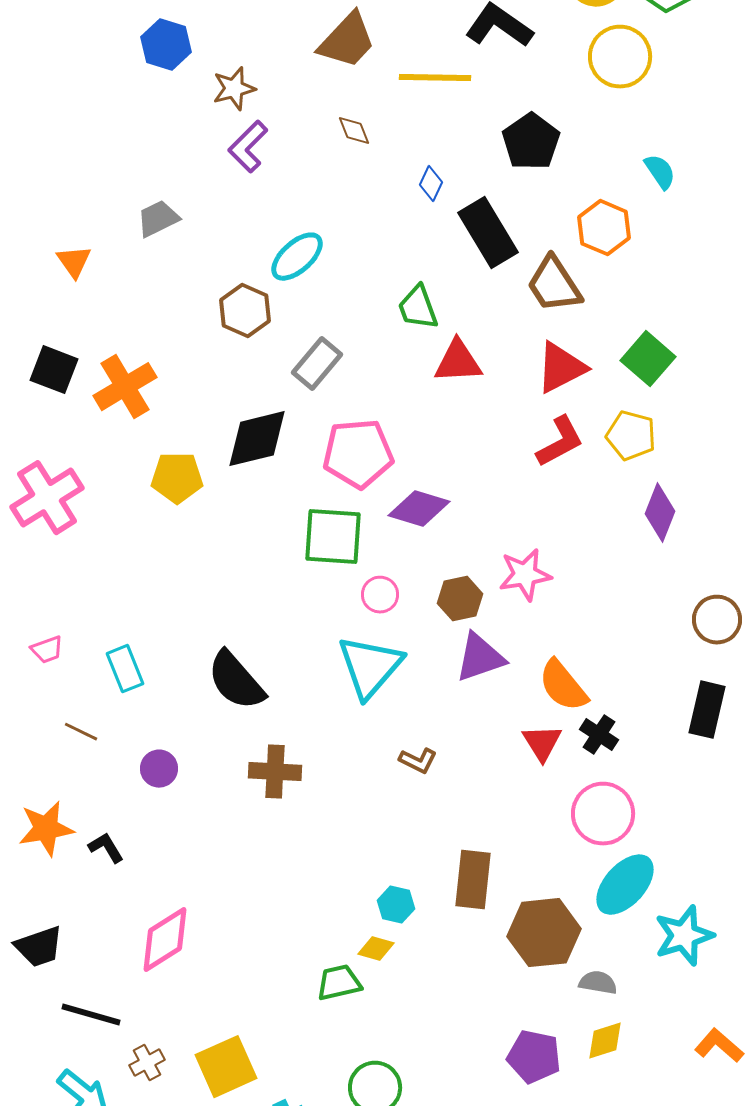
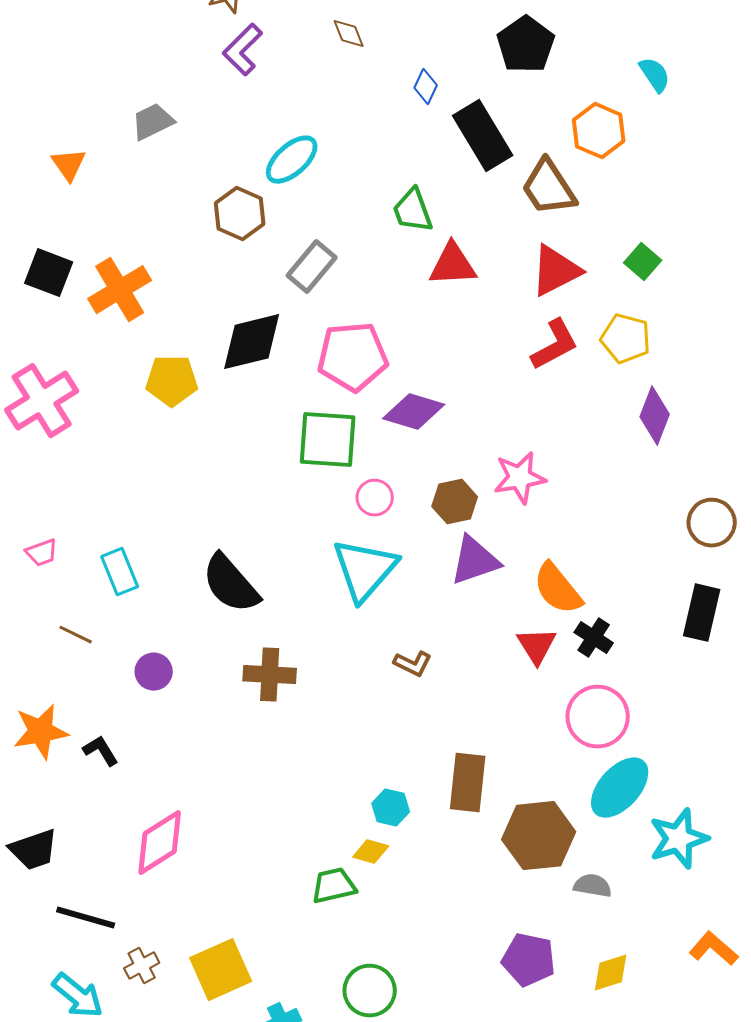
green square: (648, 359) -> (643, 262), size x0.7
yellow diamond: (605, 1041) -> (611, 973), moved

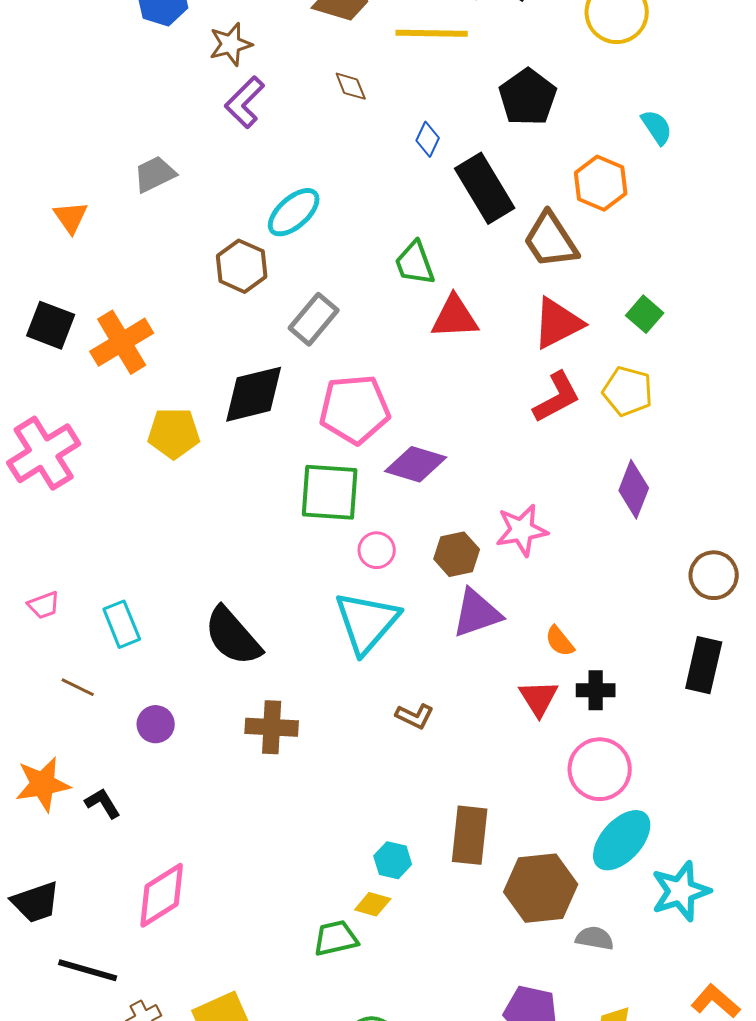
purple diamond: (655, 416) -> (634, 489), moved
orange semicircle: (558, 589) -> (560, 641), size x0.6
black cross: (594, 638) -> (596, 690), turned -33

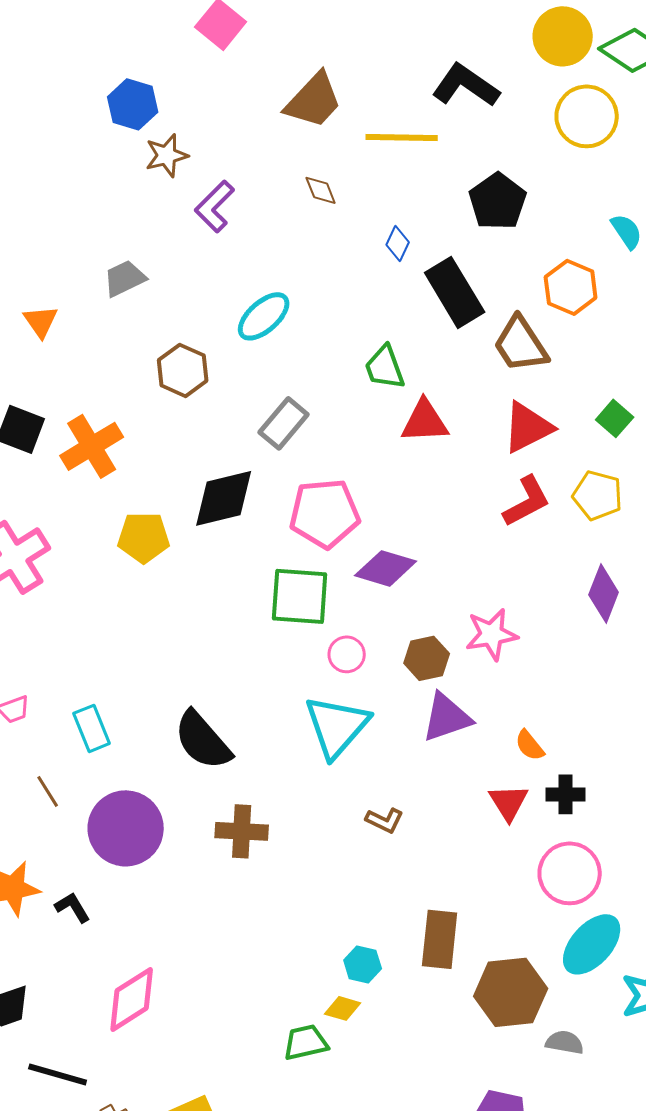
brown star: (231, 44) -> (167, 155), moved
brown hexagon: (242, 266) -> (183, 370), moved
brown line: (78, 687) -> (48, 791), turned 32
purple circle: (156, 724) -> (126, 828), size x2.0

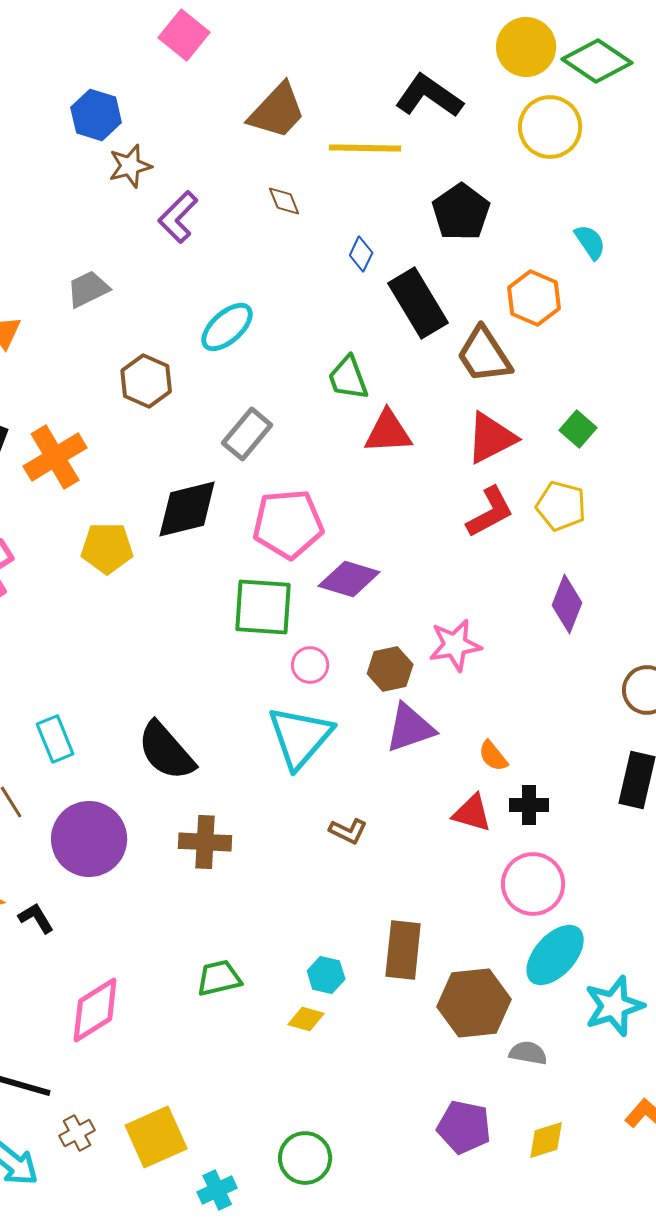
red triangle: (509, 802) -> (472, 813), turned -42
green trapezoid: (306, 1042) -> (219, 978), moved

